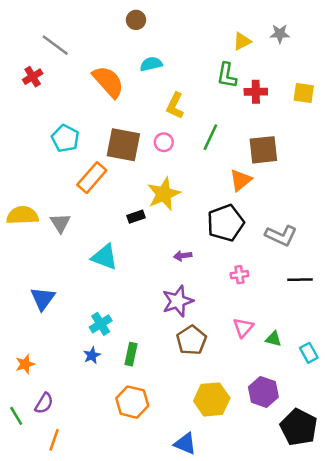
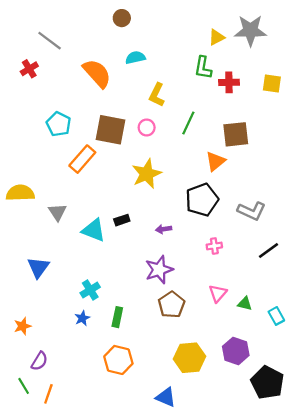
gray star: (280, 34) -> (250, 30), size x1.8
black rectangle: (136, 217) -> (122, 220), moved
gray triangle: (60, 223) -> (57, 212), moved
black line: (300, 280) -> (268, 251), turned -35
green line: (16, 416) -> (24, 386), moved

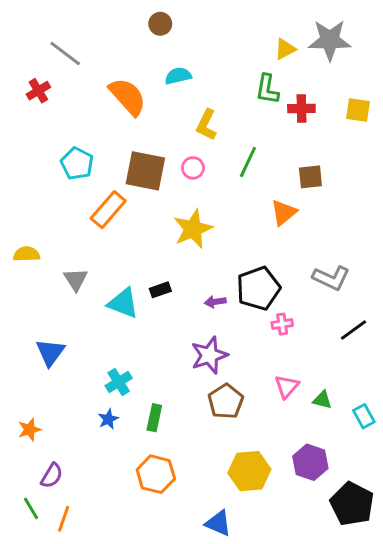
brown square: (236, 134) -> (310, 177), size x0.7
yellow semicircle: (20, 193) -> (26, 254), size x0.7
black pentagon: (202, 200) -> (258, 288), moved

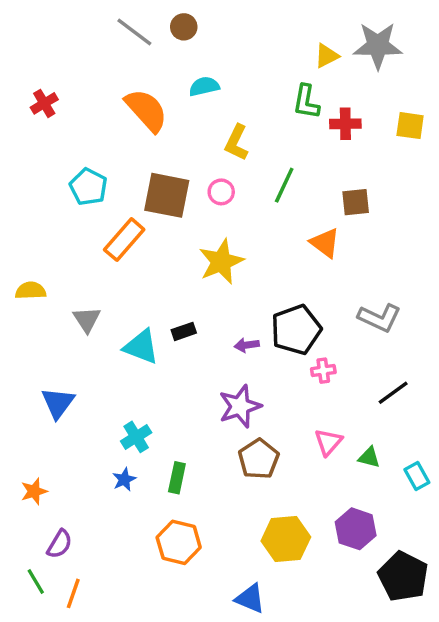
gray line: (65, 53) -> (134, 32), moved
orange triangle: (284, 213) -> (325, 243), turned -44
black line: (354, 330) -> (393, 393), moved

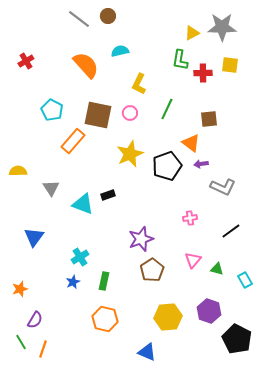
yellow square: (410, 126) -> (230, 65), moved
black pentagon: (296, 330) -> (167, 166), moved
purple arrow: (247, 345) -> (201, 164), moved

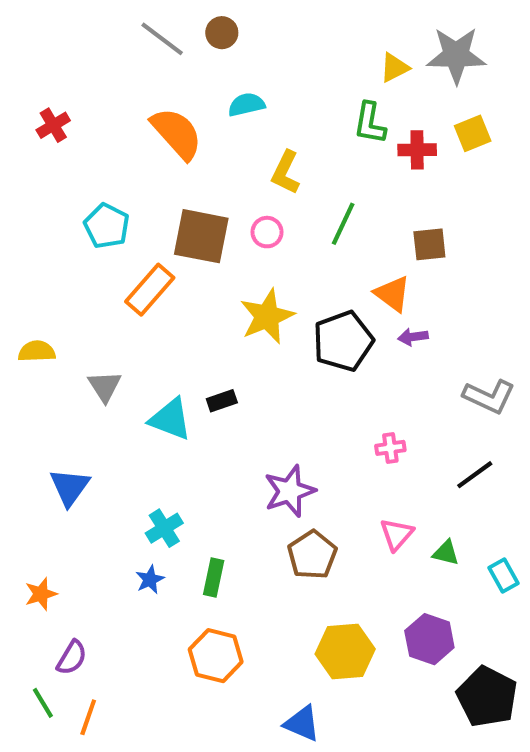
yellow square: (230, 65) -> (473, 133), turned -30
gray L-shape: (223, 187) -> (489, 397), moved

